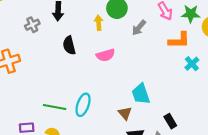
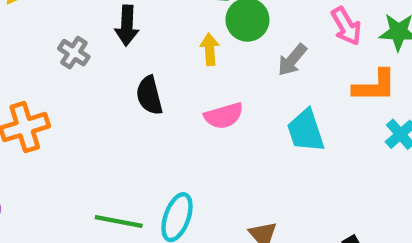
gray cross: (32, 25) -> (74, 53), turned -32
cyan trapezoid: (141, 94) -> (306, 131), moved

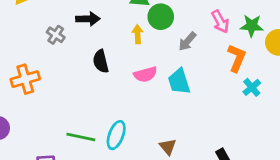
black arrow: (127, 25) -> (88, 19), turned -95
orange L-shape: (375, 86) -> (237, 58), turned -68
cyan trapezoid: (306, 131) -> (179, 82), moved

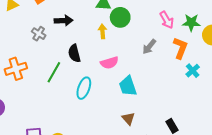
gray arrow: (187, 41) -> (149, 47), moved
cyan trapezoid: (179, 82) -> (128, 86), moved
cyan ellipse: (116, 135) -> (84, 88), moved
green line: (81, 137) -> (54, 72), moved, turned -70

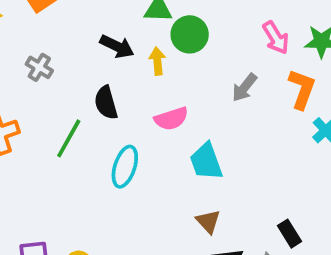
black arrow: (63, 21) -> (117, 46), moved, turned 30

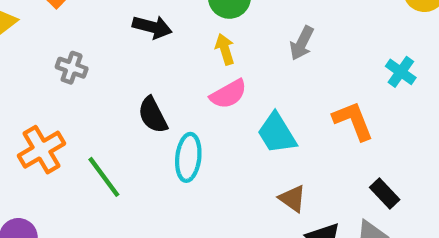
yellow arrow: (157, 61) -> (225, 49), moved
orange L-shape: (302, 89) -> (353, 121), moved, turned -30
black semicircle: (106, 103) -> (153, 115), moved
green line: (69, 138) -> (104, 177), moved, turned -54

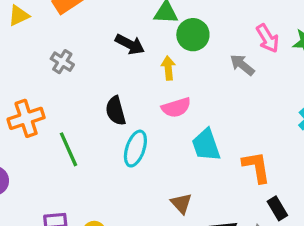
gray arrow: (302, 43) -> (242, 65), moved, turned 90
yellow arrow: (225, 49) -> (168, 68), moved
orange L-shape: (353, 121) -> (256, 167), moved
brown triangle: (293, 199) -> (181, 203), moved

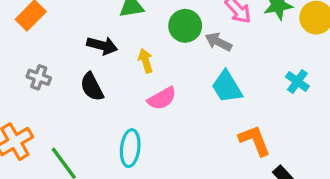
green circle: (193, 35) -> (185, 26), moved
black semicircle: (116, 111) -> (92, 87), moved
cyan trapezoid: (206, 145) -> (227, 87), moved

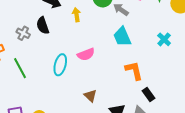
gray cross: (39, 77) -> (23, 33), moved
pink semicircle: (162, 98) -> (86, 54), moved

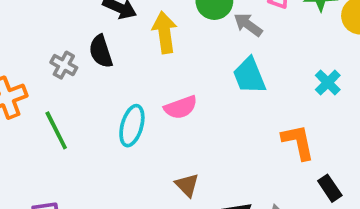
yellow arrow: (76, 15) -> (165, 32), size x1.5
orange L-shape: (134, 71) -> (298, 142), moved
black rectangle: (148, 94) -> (330, 188), moved

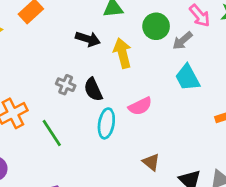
gray arrow: (248, 25) -> (182, 41), turned -70
black semicircle: (101, 51) -> (93, 89), moved
gray cross: (64, 65) -> (66, 85), moved

